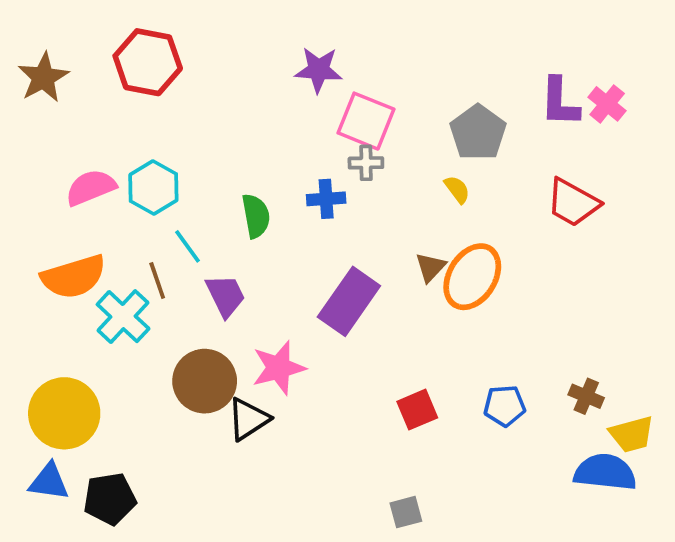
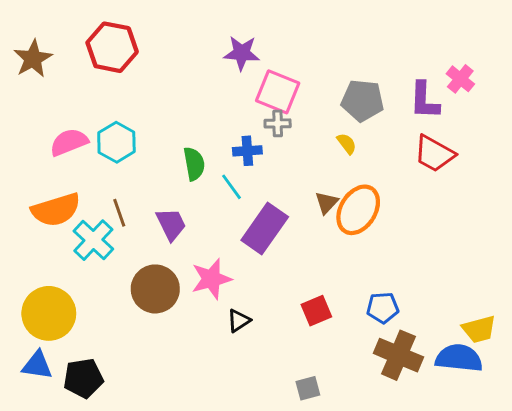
purple L-shape: (560, 102) -> (424, 100), moved
gray pentagon: (478, 132) -> (362, 100), turned -30
cyan line: (188, 246) -> (232, 187), moved
brown cross: (586, 396) -> (398, 355), moved, size x1.8
black triangle: (248, 419) -> (239, 321), moved, size x0.7

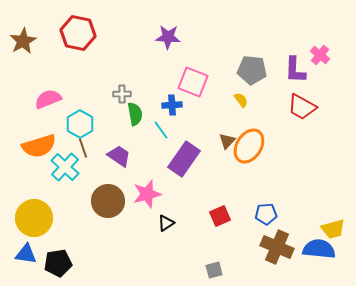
pink square: (278, 92) -> (193, 82), moved
gray cross: (278, 123) -> (122, 94), moved
cyan hexagon: (116, 142) -> (80, 124), moved
purple trapezoid: (171, 224) -> (119, 156), turned -30

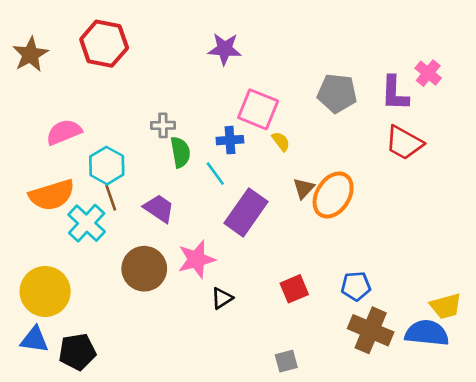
yellow semicircle: (241, 100) -> (281, 141), moved

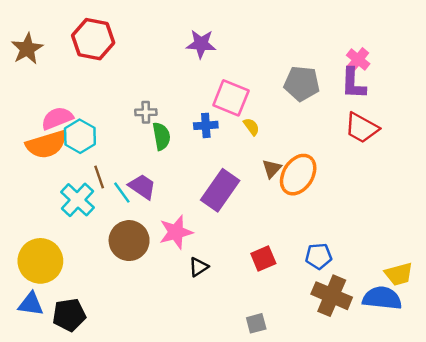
pink cross: (428, 73) -> (358, 59), moved
cyan hexagon: (107, 166) -> (80, 136), moved
cyan line: (215, 174) -> (122, 193), moved
orange semicircle: (52, 195) -> (46, 145), moved

